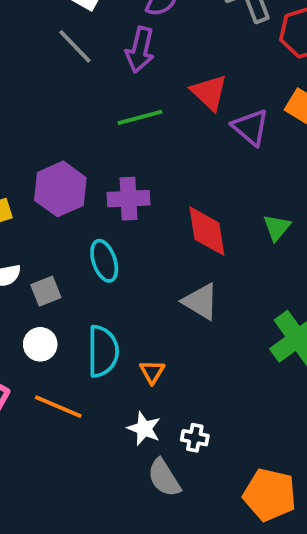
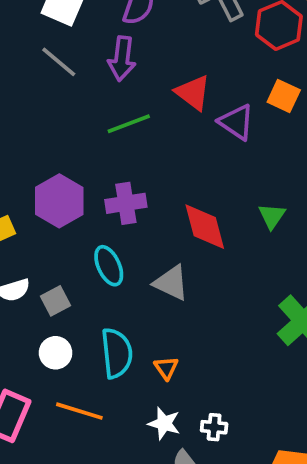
gray triangle: (201, 302) -> (171, 283), moved

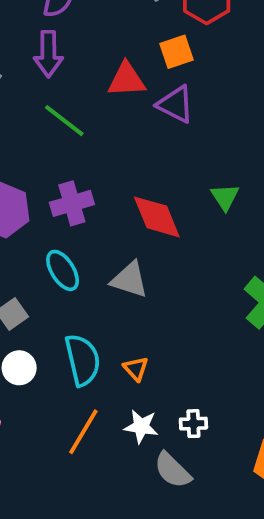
red triangle: (193, 93) -> (127, 80), turned -33
orange square: (284, 96) -> (176, 52), moved, turned -36
green line: (129, 124) -> (64, 121), turned 66
orange line: (79, 411) -> (83, 432), moved, turned -69

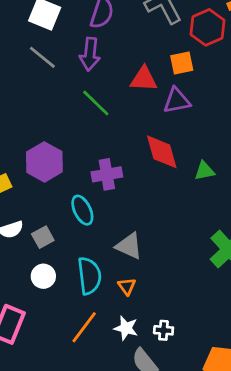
purple triangle: (176, 104) -> (177, 101), turned -44
green triangle: (225, 197) -> (204, 171), turned 45
purple cross: (72, 203) -> (107, 174), moved
red diamond: (157, 217) -> (162, 152), moved
gray triangle: (130, 280) -> (129, 246), moved

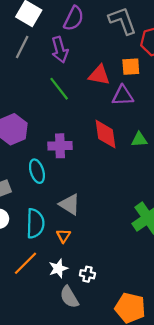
purple arrow: (90, 54) -> (60, 50), turned -30
gray line: (42, 57) -> (22, 47), turned 70
green triangle: (204, 171) -> (139, 140), moved
white star: (126, 328) -> (58, 268), turned 30

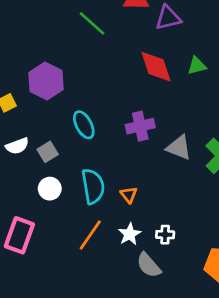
purple cross: (60, 146) -> (140, 126), moved
gray triangle: (70, 204) -> (179, 148), moved

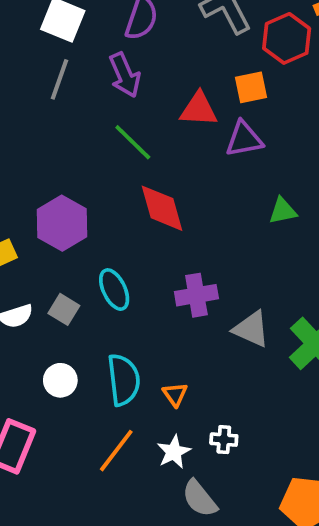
red diamond: (156, 67) -> (162, 208), moved
gray square: (48, 152) -> (64, 309), moved, turned -30
white cross: (165, 235) -> (224, 440), moved

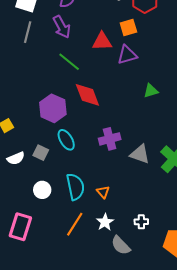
purple hexagon: (62, 223) -> (53, 108), moved
white cross: (224, 440) -> (141, 222), moved

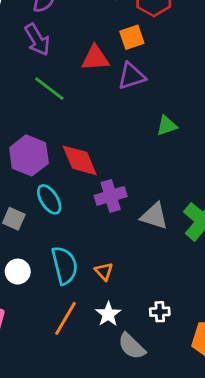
red diamond: (87, 95) -> (80, 160), moved

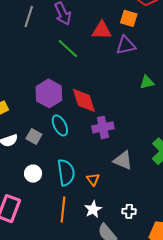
orange square: (132, 37) -> (129, 18), turned 30
gray triangle: (154, 216) -> (123, 160), moved
orange line: (66, 318) -> (63, 209), turned -30

